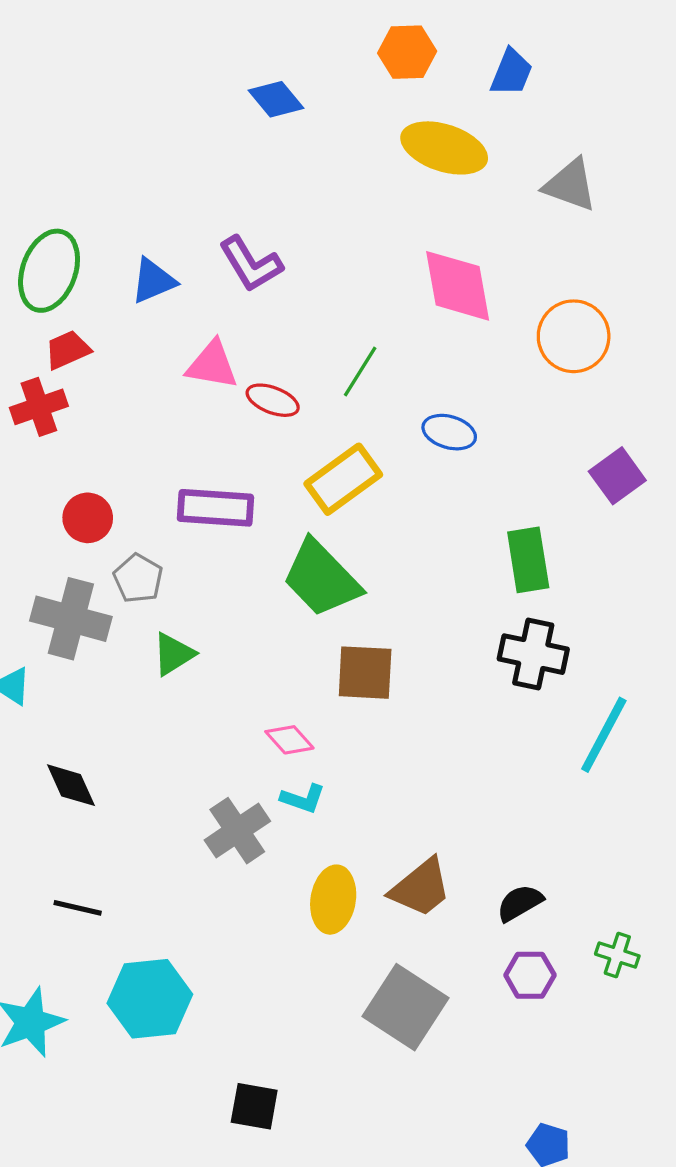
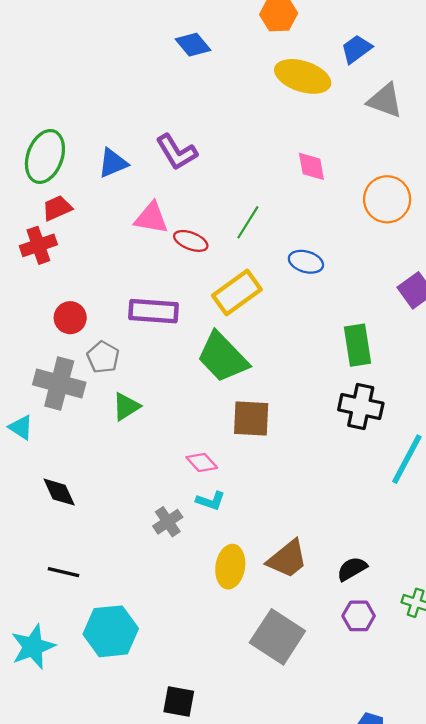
blue trapezoid: (511, 72) -> (356, 49), moved, turned -148
pink diamond: (458, 286) -> (311, 166), size x0.6
gray cross: (237, 831) -> (168, 522), size x0.7

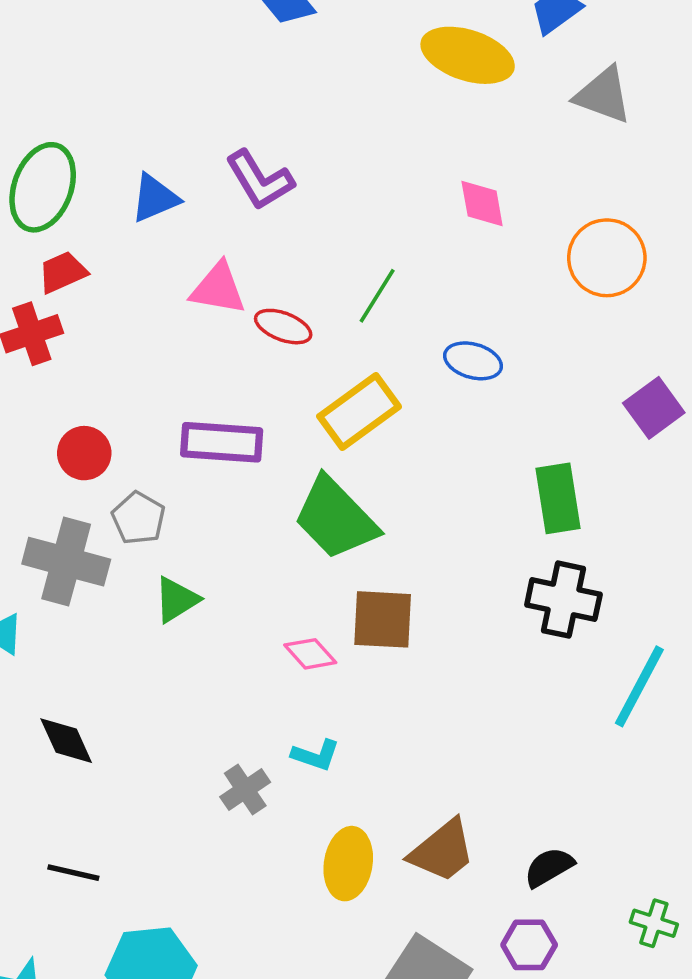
pink diamond: (202, 462) -> (310, 654), moved
purple hexagon: (359, 616) -> (529, 945), moved

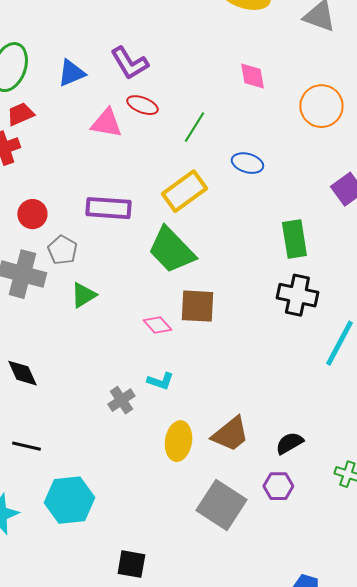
red ellipse: (283, 327) -> (142, 105), moved

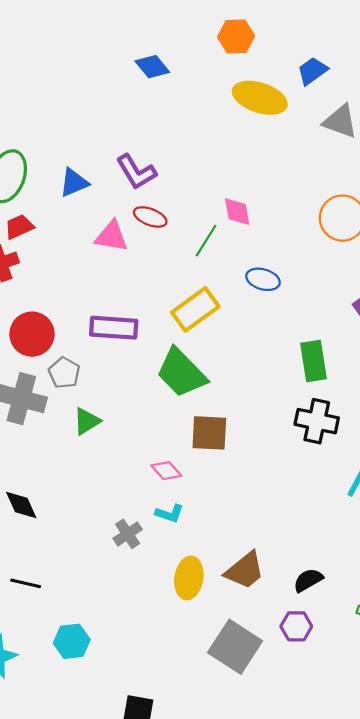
pink diamond: (252, 76) -> (237, 212), moved
red circle: (32, 214) -> (32, 334), size x1.4
pink diamond: (157, 325) -> (166, 471), moved
cyan hexagon: (69, 500) -> (72, 641), size x0.7

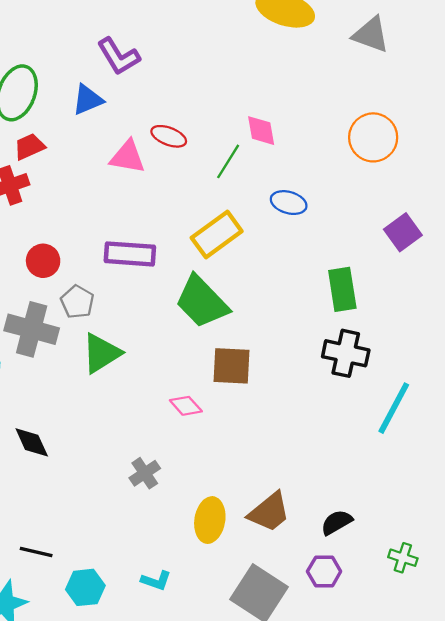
purple L-shape: (136, 172) -> (118, 56), moved
red circle: (32, 334) -> (43, 261), size x0.7
green triangle: (87, 421) -> (101, 353), size x1.4
cyan L-shape: (170, 514) -> (156, 581), moved
black line: (26, 583) -> (36, 552), moved

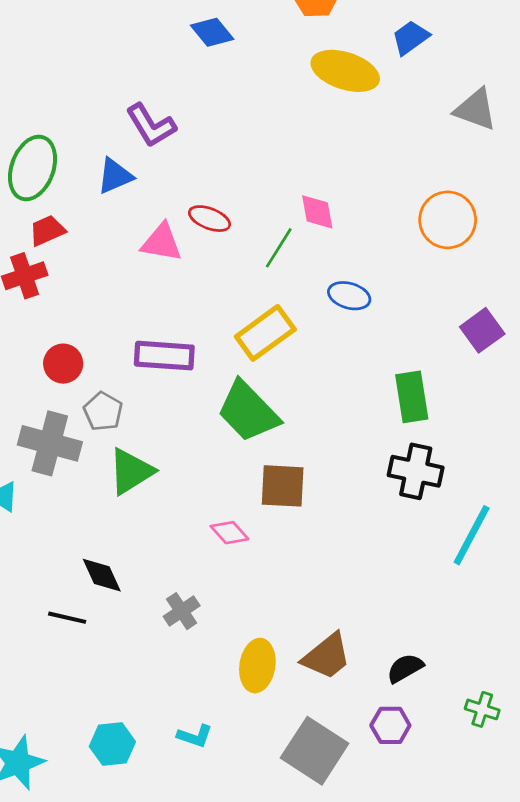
gray triangle: (371, 35) -> (476, 109), moved
black diamond: (32, 442) -> (102, 575), moved
black line: (36, 552) -> (67, 618), moved

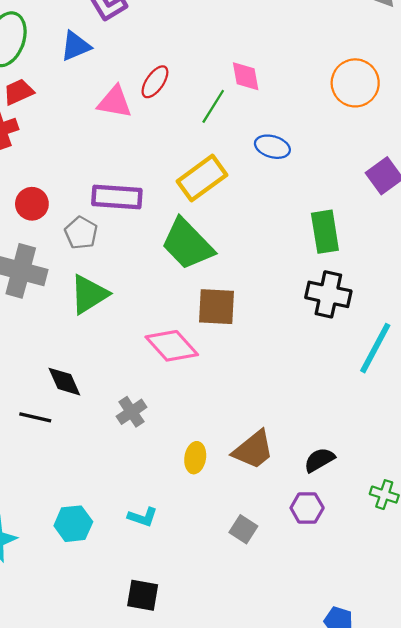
red ellipse: (209, 219) -> (155, 82), turned -76
gray pentagon: (103, 411) -> (81, 233), moved
pink diamond: (229, 533) -> (172, 346), size x1.6
yellow ellipse: (257, 666) -> (195, 458), size x0.7
gray square: (315, 751) -> (243, 529), size x0.5

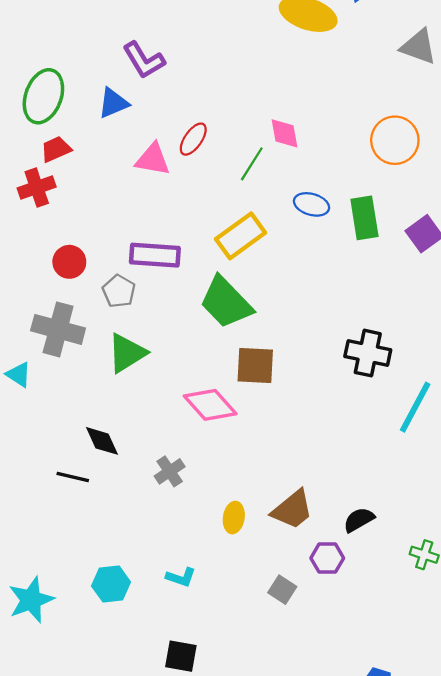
green rectangle: (325, 232) -> (364, 218), moved
purple hexagon: (307, 508) -> (327, 558), moved

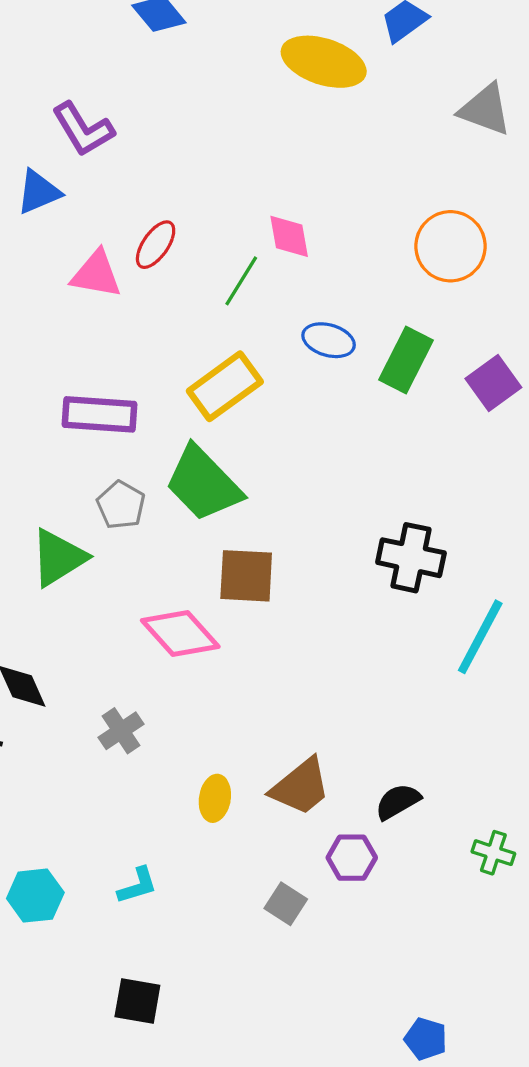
green rectangle: (364, 218) -> (406, 360), turned 36
gray pentagon: (119, 291) -> (121, 505), moved
cyan L-shape: (181, 577) -> (137, 886), turned -36

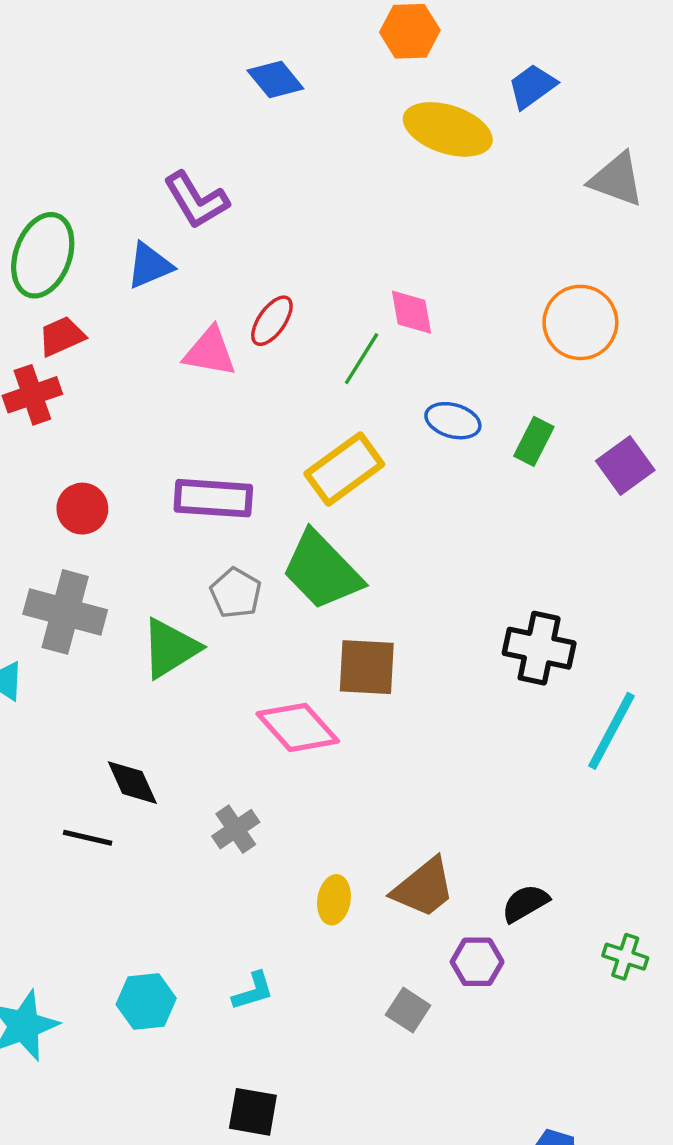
green rectangle: (406, 360) -> (534, 441), size x0.7

